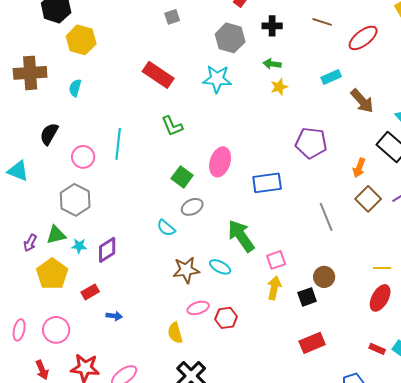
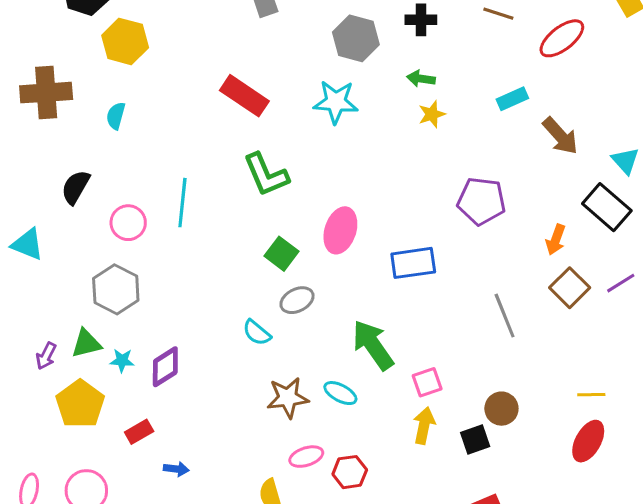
green L-shape: (172, 126) -> (266, 175), size x1.4

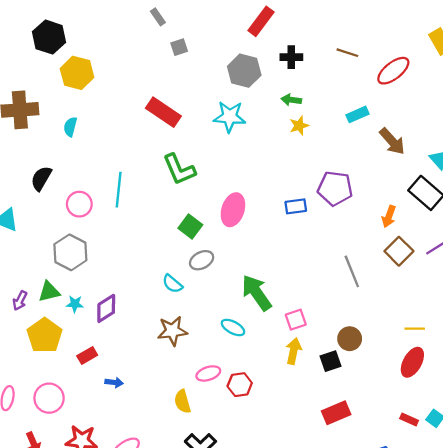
blue rectangle: (413, 263) -> (296, 206), moved, size x0.7
brown star: (288, 398) -> (172, 331), moved

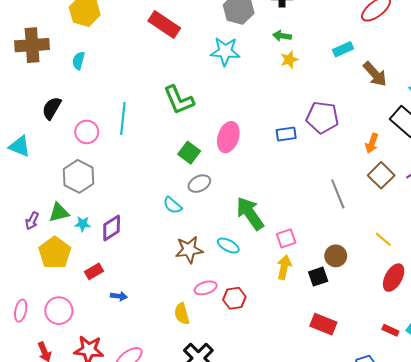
red rectangle: (163, 112) -> (164, 24), moved
yellow line: (415, 329) -> (383, 239), moved, turned 42
brown star: (172, 331) -> (189, 250), moved
red rectangle: (336, 413) -> (323, 324), turned 45

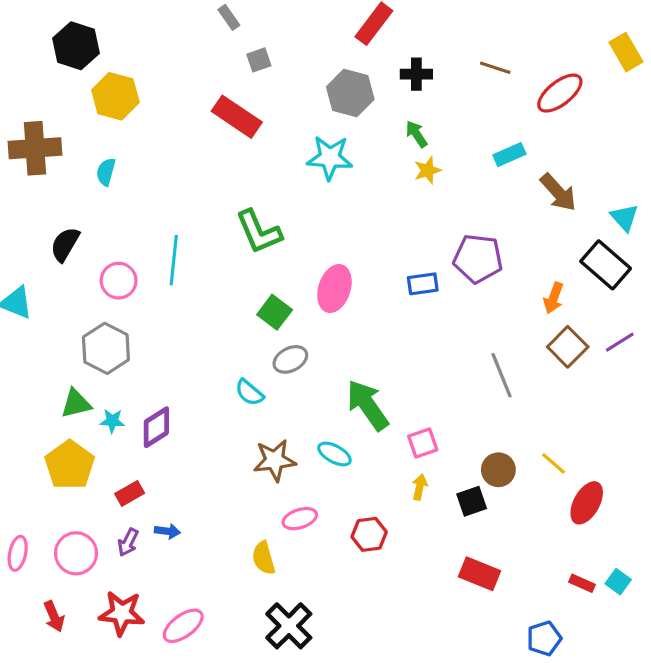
green arrow: (282, 36) -> (416, 134), turned 48
purple arrow: (32, 221) -> (128, 542), moved
yellow line: (383, 239) -> (554, 463), moved
yellow arrow: (284, 267) -> (420, 487), size x0.7
red hexagon: (234, 298) -> (369, 534), moved

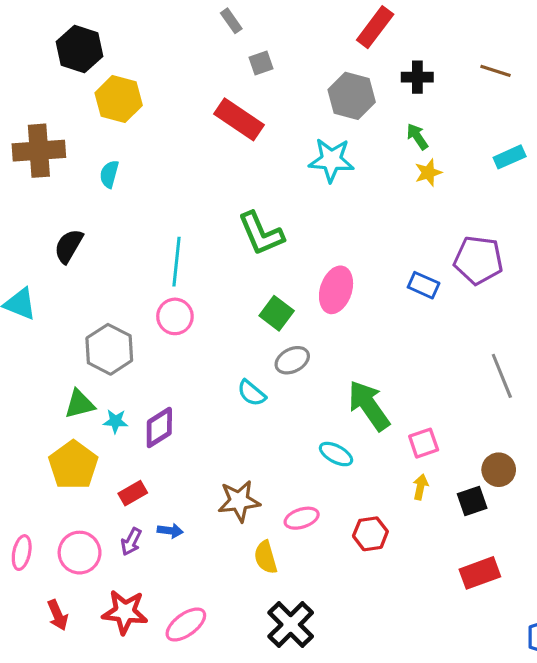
pink circle: (119, 281) -> (175, 316), moved
blue rectangle: (423, 284) -> (424, 285), turned 32
brown star: (275, 460) -> (239, 501), moved
red rectangle: (479, 574) -> (480, 573), turned -42

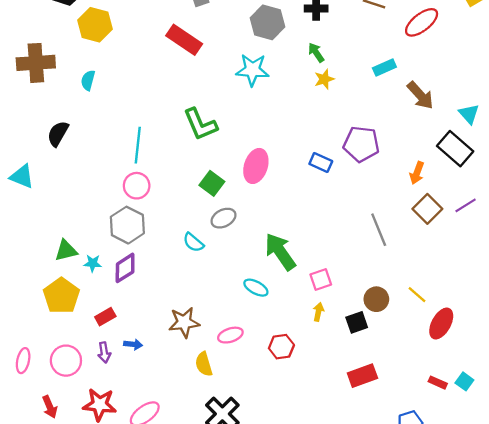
gray hexagon: (109, 349) -> (127, 225), moved
purple arrow: (131, 542) -> (104, 352), turned -36

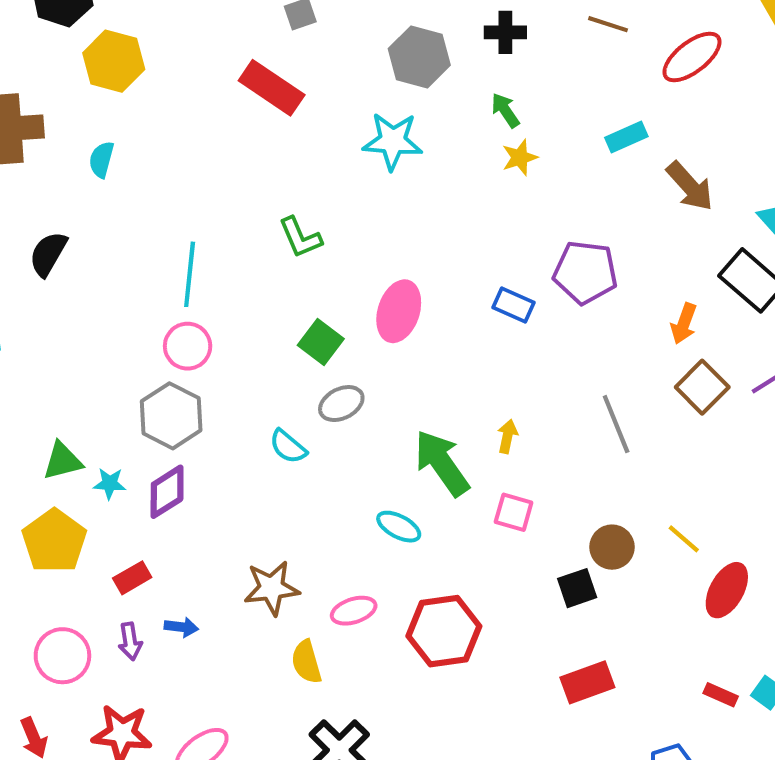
green L-shape: (200, 124) -> (300, 237), size x0.7
pink square: (321, 279) -> (514, 512), turned 35
yellow arrow: (318, 312) -> (507, 436), moved
red hexagon: (281, 347) -> (444, 631), size x1.6

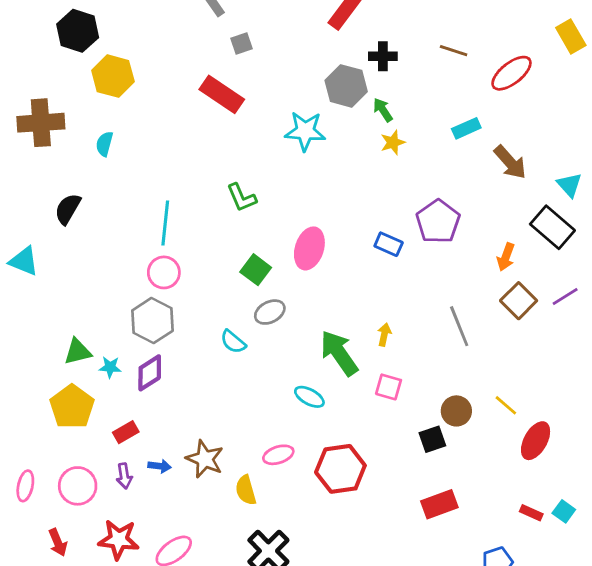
gray hexagon: (419, 57) -> (346, 86), moved
purple pentagon: (585, 272) -> (438, 222), turned 30
brown star: (272, 588) -> (205, 459), moved, turned 30

